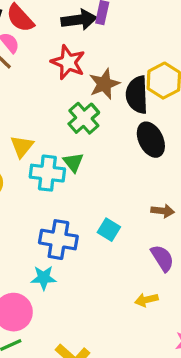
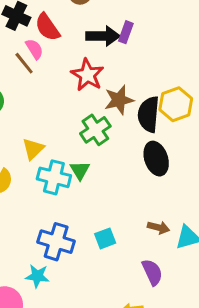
cyan square: (109, 230) -> (105, 238), turned 30

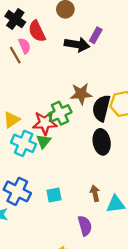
purple rectangle: (126, 32) -> (96, 35), moved
red star: (87, 75) -> (45, 123), moved, turned 30
brown arrow: (158, 228) -> (95, 193), turned -126

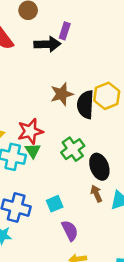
green cross: (60, 113) -> (73, 149), moved
black ellipse: (102, 142) -> (99, 167), moved
purple semicircle: (85, 226) -> (70, 231), moved

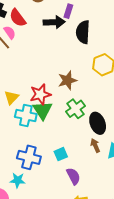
brown star: (62, 94) -> (67, 80), moved
black semicircle: (85, 105) -> (83, 32), moved
green triangle: (33, 151) -> (43, 110), size x1.5

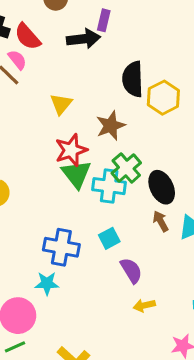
black semicircle: (83, 32) -> (133, 79), moved
yellow triangle: (11, 97) -> (61, 104), moved
cyan cross: (26, 115) -> (109, 186), moved

